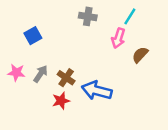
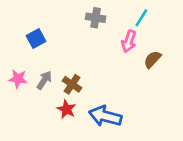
blue arrow: (97, 90) -> (105, 116), moved
red star: (61, 101) -> (66, 109), turned -30

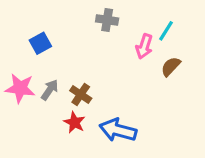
cyan line: (141, 18) -> (166, 31), moved
pink star: (18, 79) -> (20, 88), size x1.4

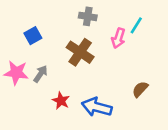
brown semicircle: (171, 67) -> (140, 89), moved
brown cross: (81, 94) -> (80, 52), moved, size x1.5

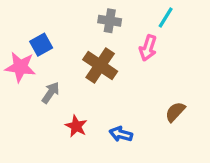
cyan line: (136, 25) -> (166, 18), moved
pink star: (16, 73) -> (20, 67), moved
blue arrow: (97, 107) -> (121, 134), size x0.6

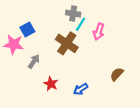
cyan line: (166, 18) -> (81, 24), moved
blue arrow: (121, 134) -> (81, 89), turned -48

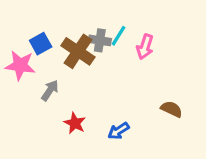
gray cross: (73, 14) -> (100, 40), moved
brown cross: (67, 43) -> (78, 51), moved
brown semicircle: (117, 74) -> (172, 109), turned 72

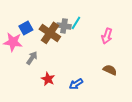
pink arrow: (145, 47) -> (107, 36), moved

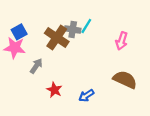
blue square: (26, 28) -> (19, 32), moved
brown semicircle: (110, 70) -> (125, 80), size x1.5

